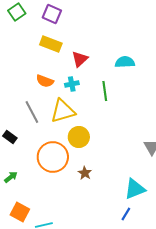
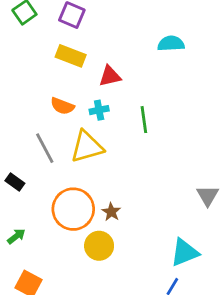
red triangle: (80, 59) -> (110, 76), turned 30
cyan semicircle: (125, 62) -> (171, 44), moved
yellow circle: (79, 137) -> (99, 246), moved
brown star: (85, 173) -> (111, 212), moved

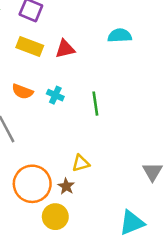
red triangle: (110, 76) -> (65, 49), moved
cyan cross: (99, 110) -> (55, 95), turned 35
yellow triangle: (87, 147) -> (81, 163), moved, size x0.6

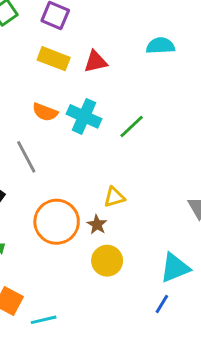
cyan cross: (55, 95) -> (84, 116), size x1.6
green line: (95, 104) -> (132, 127), turned 55
yellow circle: (55, 217) -> (107, 261), moved

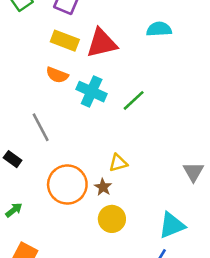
red triangle: (96, 62) -> (102, 43), size x1.5
orange semicircle: (45, 112) -> (57, 75), moved

